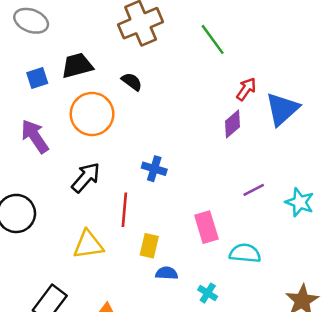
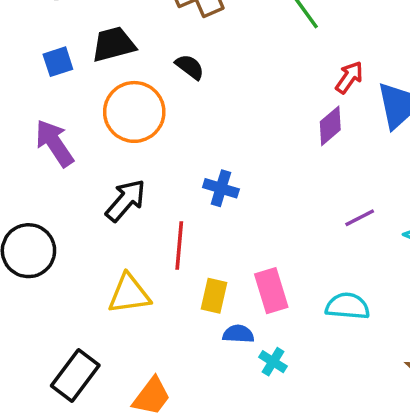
pink rectangle: (206, 227) -> (271, 291), moved
cyan cross: (208, 293) -> (273, 362), moved

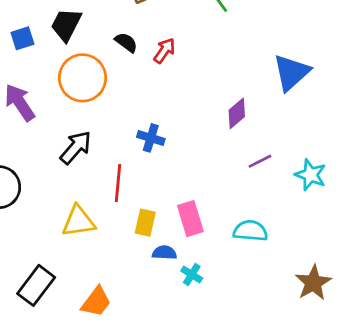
black trapezoid: (113, 44) -> (66, 25), turned -48
red arrow: (349, 77) -> (164, 51), moved
purple diamond: (330, 126) -> (237, 113), moved

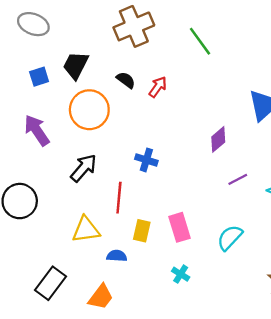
cyan semicircle: (250, 231) -> (230, 238), turned -52
blue semicircle: (164, 253) -> (117, 256), moved

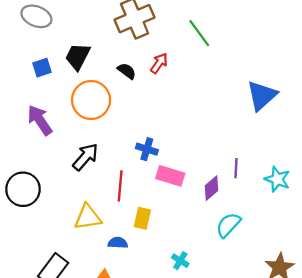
red arrow: (158, 87) -> (159, 63), moved
purple diamond: (218, 139) -> (212, 188), moved
purple line: (238, 179) -> (236, 168), turned -60
pink rectangle: (179, 227) -> (170, 176), moved, turned -56

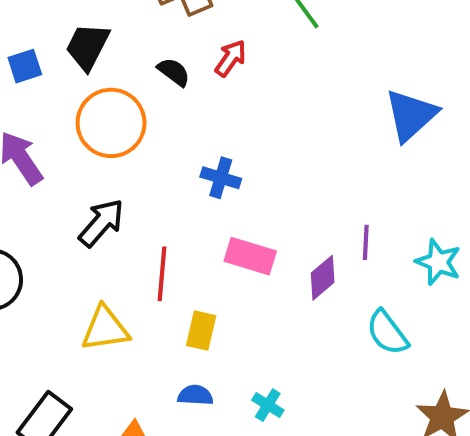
blue cross: (147, 149) -> (221, 178), moved
cyan semicircle: (228, 225) -> (387, 333), moved, turned -80
blue semicircle: (118, 243) -> (195, 395), moved

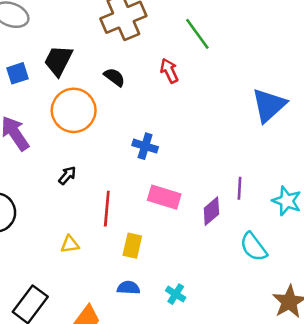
red arrow: (231, 58) -> (169, 71), moved, turned -60
black arrow: (101, 223) -> (67, 175), size x0.6
yellow triangle: (105, 329) -> (70, 244), size x0.6

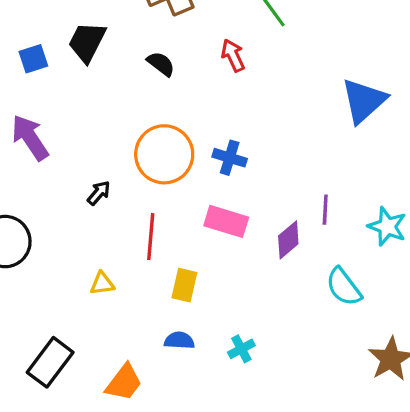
orange circle: (74, 110) -> (164, 154), moved
blue cross: (145, 146) -> (230, 158), moved
cyan cross: (176, 294) -> (241, 349), turned 30

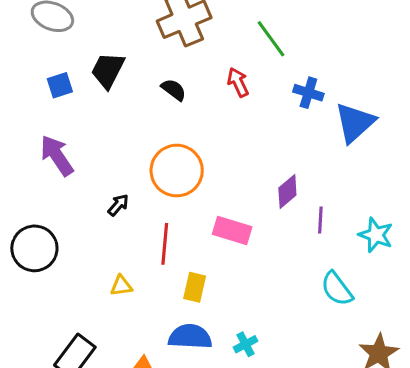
blue cross: (230, 158) -> (308, 93), moved
purple diamond: (288, 240) -> (287, 192), moved
blue semicircle: (179, 341) -> (190, 337), size x1.6

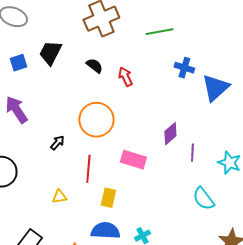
green line: (271, 39) -> (159, 32), turned -64
red arrow: (238, 82) -> (125, 77), moved

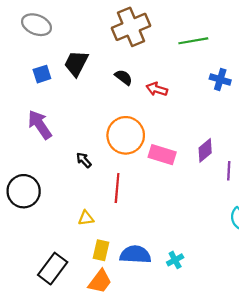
red arrow: (125, 77) -> (157, 89), turned -48
black arrow: (57, 143) -> (84, 160), turned -84
pink rectangle: (133, 160) -> (162, 155), moved
yellow rectangle: (108, 198) -> (101, 250), moved

